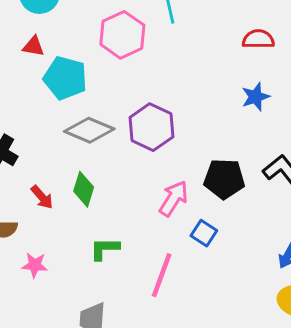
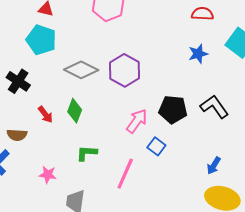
cyan pentagon: (65, 78) -> (41, 40), moved
pink star: (35, 265) -> (48, 175), moved

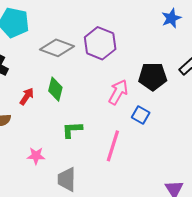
red arrow: (45, 114) -> (27, 96), turned -102

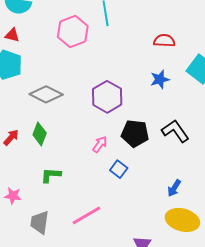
purple hexagon: (100, 43) -> (107, 97), moved
pink arrow: (118, 92) -> (100, 144), size x0.7
pink line: (113, 146) -> (86, 215), moved, turned 36

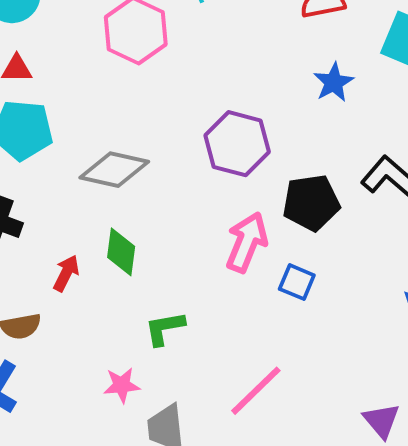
pink arrow: (100, 144) -> (247, 242), size x1.6
pink star: (13, 196) -> (122, 385), moved

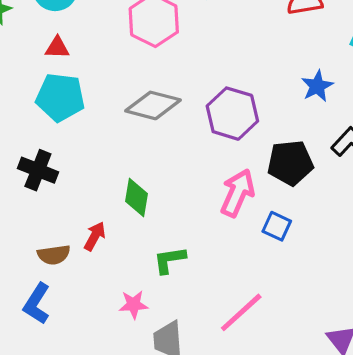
blue star: (334, 82) -> (317, 86), moved
gray diamond: (114, 170) -> (153, 105), moved
red arrow: (66, 273) -> (95, 236), moved

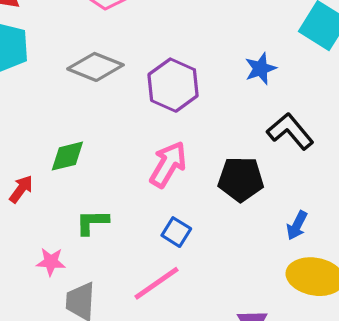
black pentagon: (290, 163) -> (241, 179), moved
green diamond: (136, 198) -> (67, 156), turned 60
blue square: (277, 226) -> (176, 232), moved

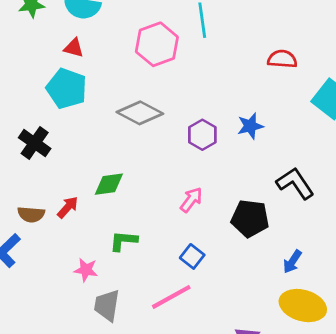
blue star: (261, 69) -> (250, 126), moved
purple hexagon: (173, 85) -> (202, 135), size x0.7
pink arrow: (168, 164) -> (191, 200), size x0.7

